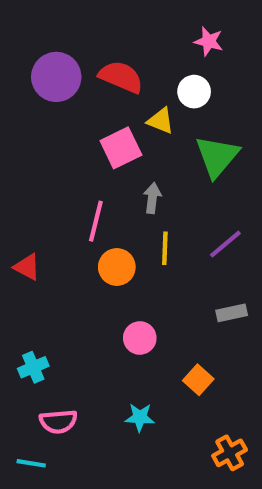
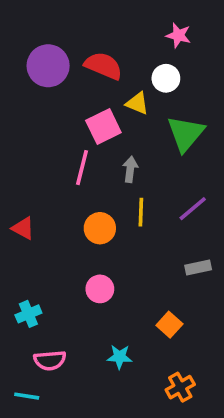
pink line: (96, 221) -> (82, 168), moved
pink circle: (140, 338) -> (100, 289), moved
orange cross: (230, 453) -> (180, 387), moved

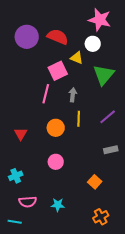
pink star: (178, 35) -> (100, 20), size x1.6
red triangle: (23, 228) -> (21, 134), moved, turned 32
cyan star: (119, 357) -> (58, 205), moved

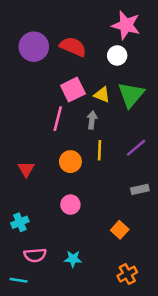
yellow triangle: (77, 58) -> (102, 95), moved

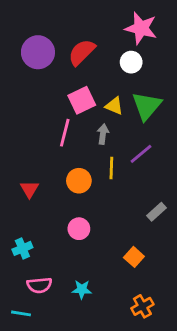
red semicircle: (73, 47) -> (82, 52), turned -68
purple line: (136, 148) -> (141, 154), moved
gray rectangle: (140, 189) -> (157, 212), turned -30

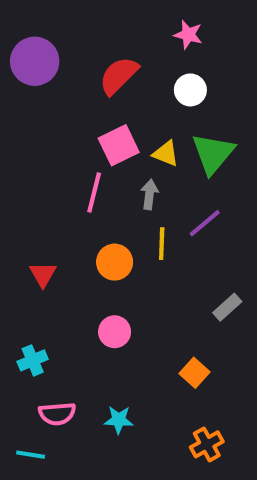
pink star: (141, 28) -> (188, 35), moved, size x0.6
purple circle: (38, 52) -> (35, 61), moved

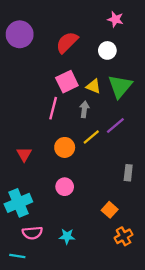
pink star: (188, 35) -> (115, 19), moved
yellow line: (162, 244) -> (91, 137), turned 48
gray rectangle: (227, 307) -> (128, 173), turned -42
cyan cross: (33, 360) -> (18, 203), size x1.6
orange cross: (207, 444) -> (124, 236), moved

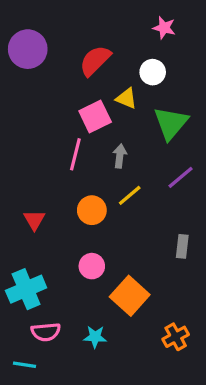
yellow triangle: (94, 86) -> (126, 98), moved
purple line: (115, 125) -> (181, 177), moved
orange square: (110, 210) -> (130, 296), moved, size x1.6

